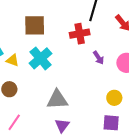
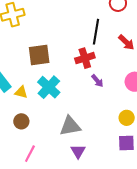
purple arrow: (98, 58) -> (97, 81), moved

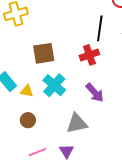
purple arrow: (97, 81) -> (95, 93), moved, size x1.5
purple triangle: (78, 151) -> (67, 151), moved
pink line: (30, 154) -> (37, 152), turned 42

